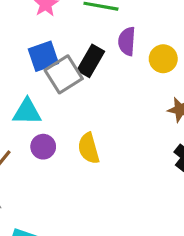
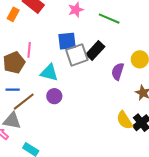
purple semicircle: (127, 41) -> (118, 71), moved
yellow semicircle: (89, 148) -> (125, 120), moved, turned -30

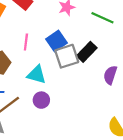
blue square: (67, 41) -> (56, 41), turned -30
pink line: (29, 50) -> (26, 42), moved

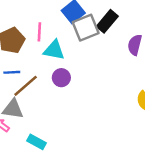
pink line: (26, 42) -> (39, 32), moved

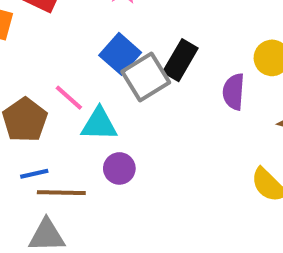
pink line: (39, 32) -> (69, 98), turned -42
brown line: (26, 86) -> (61, 193), turned 52

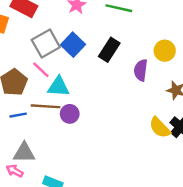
gray square: (146, 77) -> (46, 43), moved
brown line: (61, 193) -> (46, 106), moved

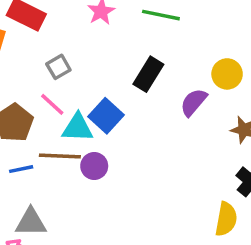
gray square: (46, 43) -> (58, 67), size x0.6
blue square: (73, 45) -> (106, 116), moved
purple semicircle: (141, 70) -> (194, 102), turned 35
yellow semicircle: (160, 128) -> (226, 219), moved, turned -125

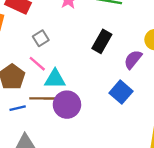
blue square: (106, 116) -> (121, 92), moved
purple circle: (94, 166) -> (67, 105), size x1.5

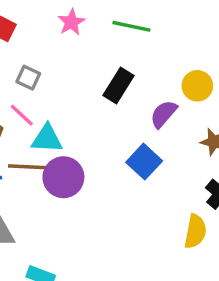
gray square: (41, 38) -> (28, 78), turned -35

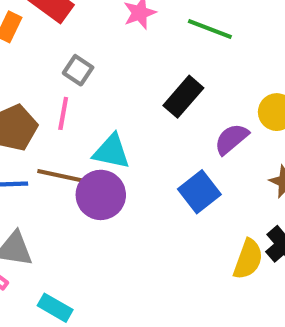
pink line: (22, 115) -> (63, 113), turned 48
cyan triangle: (47, 139) -> (111, 152), moved
yellow semicircle: (195, 231) -> (248, 259), moved

